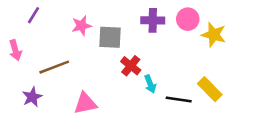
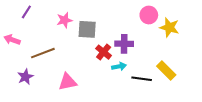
purple cross: (153, 20) -> (124, 44), moved
pink arrow: (15, 50) -> (12, 40), turned 126
cyan arrow: (150, 84) -> (119, 66), turned -80

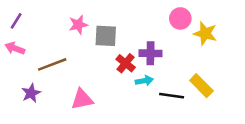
purple line: (26, 12) -> (16, 21), moved

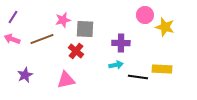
red cross: (126, 63) -> (76, 51), moved
brown line: (52, 64) -> (42, 39), moved
yellow rectangle: (201, 86) -> (162, 69), turned -42

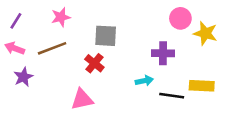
pink star: (63, 20) -> (61, 17), moved
purple cross: (121, 43) -> (163, 53), moved
purple star: (25, 75) -> (23, 77), moved

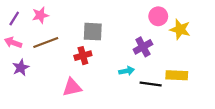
pink star: (61, 17) -> (40, 15), moved
purple cross: (163, 53) -> (143, 47), turned -30
red cross: (94, 63) -> (83, 56), turned 35

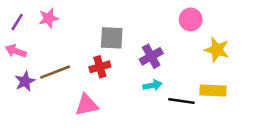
yellow star: (180, 29) -> (217, 50), moved
brown line: (46, 42) -> (55, 72), moved
purple cross: (143, 47) -> (151, 56), moved

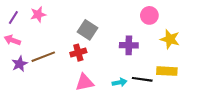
gray square: (112, 38) -> (88, 30), turned 30
purple cross: (151, 56) -> (129, 45), moved, turned 30
cyan arrow: (152, 85) -> (120, 82), moved
pink triangle: (87, 105) -> (84, 82), moved

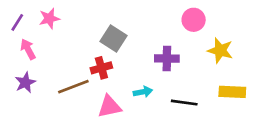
pink arrow: (12, 40) -> (28, 49), moved, turned 42
brown line: (43, 57) -> (73, 87), moved
yellow rectangle: (167, 71) -> (232, 92), moved
cyan arrow: (120, 82) -> (143, 92), moved

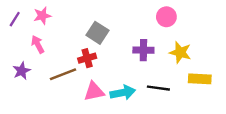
pink arrow: (28, 49) -> (38, 44), moved
yellow star: (220, 50) -> (180, 52), moved
cyan arrow: (143, 92) -> (123, 93), moved, size x1.5

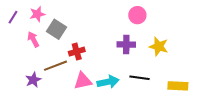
pink circle: (166, 17) -> (137, 15), moved
gray square: (97, 33) -> (57, 29), moved
purple star: (22, 71) -> (33, 80), moved
yellow rectangle: (200, 79) -> (178, 86), moved

